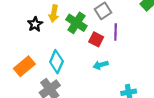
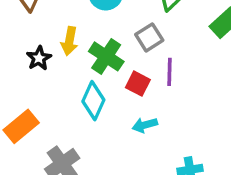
cyan diamond: (56, 62) -> (93, 101), moved

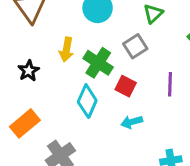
black star: (39, 58) -> (29, 71), moved
purple line: (169, 72) -> (170, 84), moved

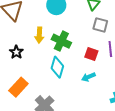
gray square: (135, 46) -> (100, 25), moved, turned -35
red square: (126, 86) -> (91, 54), moved

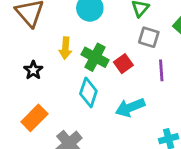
red square: (91, 54) -> (123, 64), moved, turned 32
cyan arrow: (88, 77) -> (130, 107), size x1.5

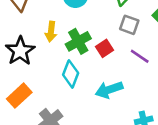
green cross: (95, 57) -> (78, 41), turned 30
black star: (33, 70) -> (20, 51), size x1.6
purple line: (161, 70) -> (140, 56), turned -54

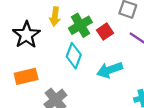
orange rectangle: (19, 96) -> (26, 76), turned 30

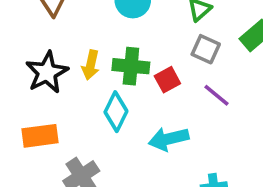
yellow arrow: (55, 16) -> (91, 65), moved
green cross: (80, 25) -> (131, 66), turned 30

